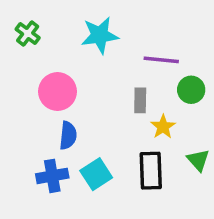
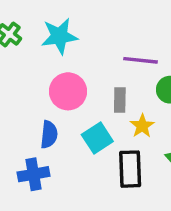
cyan star: (100, 35) -> (59, 36), moved
pink circle: (58, 92) -> (68, 91), moved
cyan square: (96, 174) -> (97, 138), moved

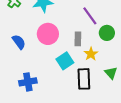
purple line: (140, 60) -> (90, 16), turned 48
blue semicircle: (49, 135) -> (19, 42), moved, turned -42

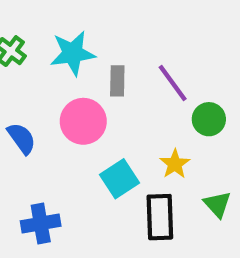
gray rectangle: (78, 39) -> (117, 81), moved

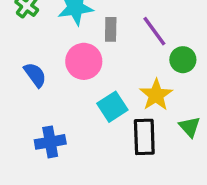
yellow star: (175, 164) -> (156, 95), size x1.4

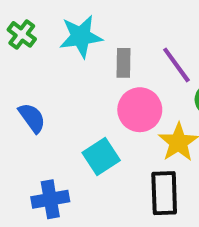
pink circle: (84, 61) -> (140, 110), moved
cyan square: (112, 107) -> (101, 157), moved

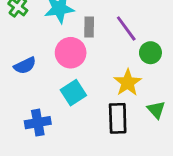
pink circle: (140, 110) -> (71, 53), moved
blue semicircle: (32, 118) -> (25, 66), turned 100

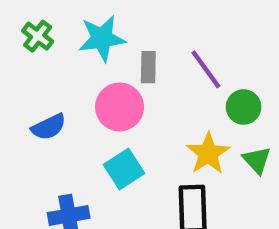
green triangle: (156, 110) -> (257, 160), moved

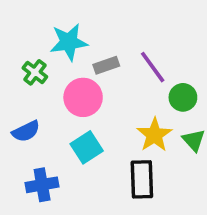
green cross: (38, 36) -> (35, 72), moved
gray rectangle: (148, 67) -> (106, 65), turned 70
blue semicircle: (49, 127) -> (26, 131), moved

